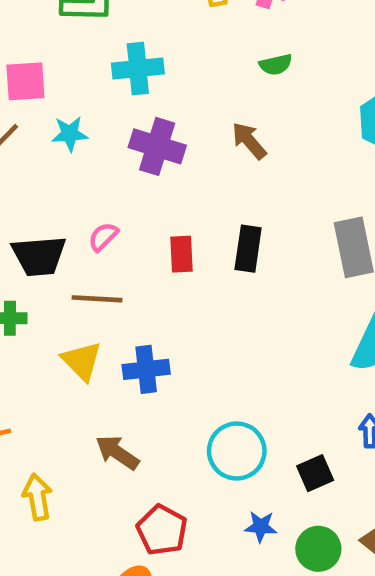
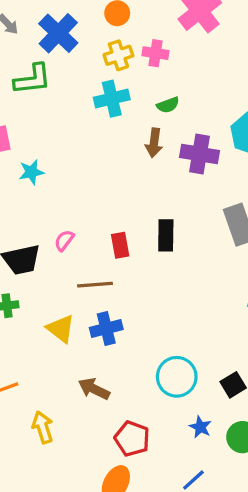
cyan cross: (138, 69) -> (112, 99), moved
brown arrow: (249, 141) -> (154, 143), moved, turned -124
purple cross: (157, 146) -> (199, 154), moved
brown line: (97, 299) -> (95, 285), moved
blue star: (261, 527) -> (200, 427), turned 30

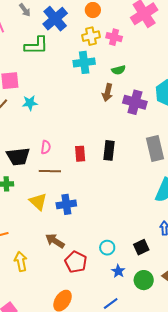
pink semicircle: (64, 240) -> (46, 147), turned 144
brown line: (95, 285) -> (50, 171), moved
cyan circle: (177, 377) -> (107, 248), moved, size x0.6
red pentagon: (132, 439) -> (76, 262), moved

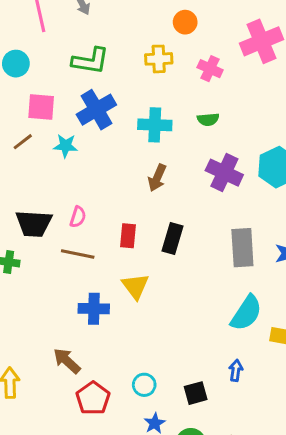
blue cross: (55, 19) -> (96, 110), moved
yellow cross: (91, 36) -> (159, 59), moved
cyan cross: (84, 62) -> (155, 125), moved
brown arrow: (107, 92) -> (157, 178), moved
yellow triangle: (38, 202) -> (135, 286), moved

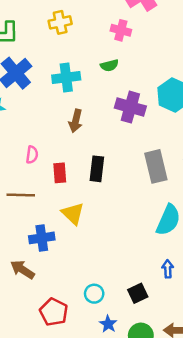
pink cross: (210, 69) -> (121, 30), moved
pink semicircle: (78, 217) -> (32, 155), moved
brown arrow: (67, 361) -> (22, 270), moved

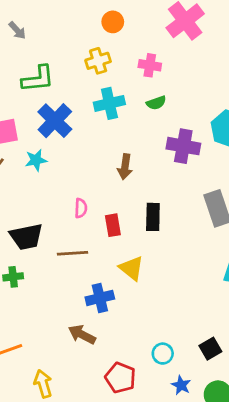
pink cross: (121, 30) -> (150, 65), moved
cyan cross: (66, 77) -> (109, 103), moved

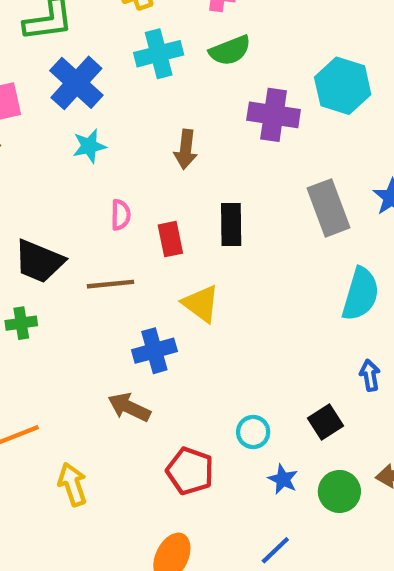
green semicircle: (156, 103) -> (230, 50), size x1.4
cyan star: (36, 160) -> (89, 146), moved
black trapezoid: (26, 237) -> (39, 261), turned 36

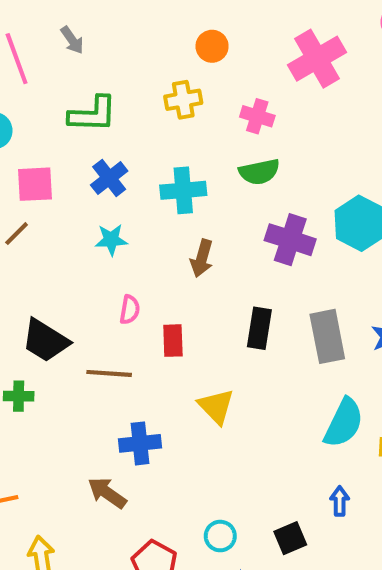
cyan cross: (159, 54) -> (183, 190), moved
blue cross: (76, 83) -> (109, 178), size x0.7
black rectangle: (231, 224) -> (259, 328), moved
yellow triangle: (201, 304) -> (216, 406), moved

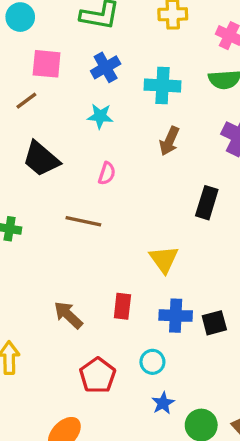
black trapezoid: (45, 341) -> (41, 159), moved
red rectangle: (173, 341) -> (122, 306), moved
blue cross: (140, 443) -> (176, 316), moved
black square: (290, 538) -> (214, 323), moved

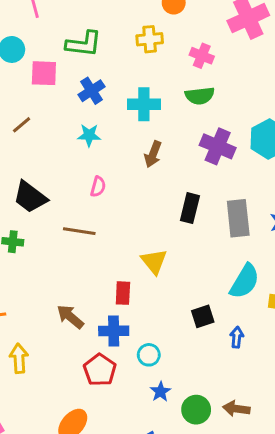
pink square: (47, 64) -> (44, 73), moved
black trapezoid: (41, 159) -> (30, 197), moved
red rectangle: (122, 306) -> (123, 293), moved
blue cross: (176, 316) -> (114, 331), moved

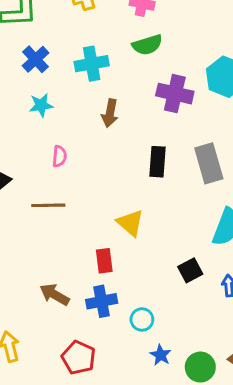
red pentagon: (100, 370) -> (79, 358), moved

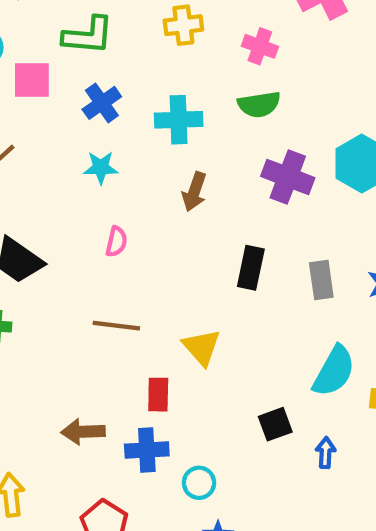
gray rectangle: (209, 163) -> (321, 280), size x0.7
brown line: (48, 205) -> (116, 326), moved
brown arrow: (55, 295) -> (83, 432), turned -40

